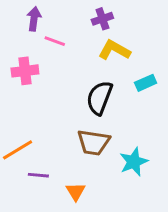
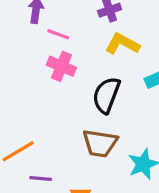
pink cross: (25, 71) -> (61, 66), moved, turned 30

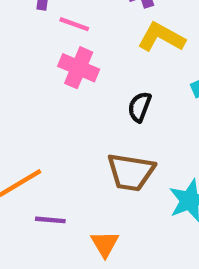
black semicircle: (106, 95) -> (140, 107), size x0.6

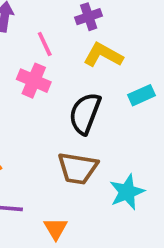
pink line: (74, 24) -> (45, 44), moved, turned 45
black semicircle: (140, 107) -> (85, 113), size x1.6

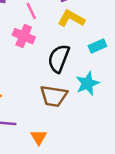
cyan star: (127, 192) -> (87, 83), moved

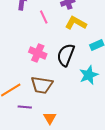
pink cross: (24, 36) -> (38, 53), moved
brown trapezoid: (54, 96) -> (42, 85), moved

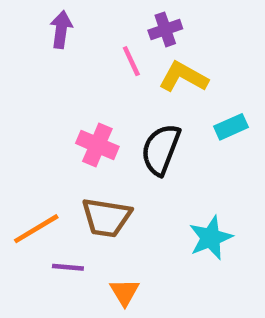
pink line: (44, 17) -> (131, 61), moved
cyan star: (89, 75) -> (211, 238), moved

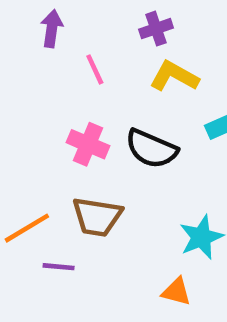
pink line: (131, 61) -> (95, 69), moved
black semicircle: (161, 149) -> (151, 149), turned -88
orange triangle: (125, 292) -> (176, 292), moved, turned -44

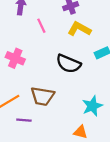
pink cross: (88, 144) -> (15, 58), moved

